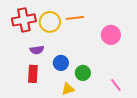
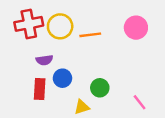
orange line: (75, 18) -> (90, 35), moved
pink circle: (111, 35) -> (136, 28), moved
blue circle: (61, 63) -> (62, 78), moved

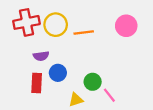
pink line: (140, 102) -> (109, 95), moved

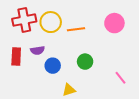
green circle: (93, 82) -> (85, 62), moved
red rectangle: (37, 83) -> (16, 56), moved
pink line: (109, 95) -> (121, 78), moved

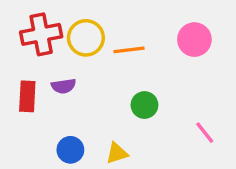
blue circle: (53, 66) -> (70, 150), moved

